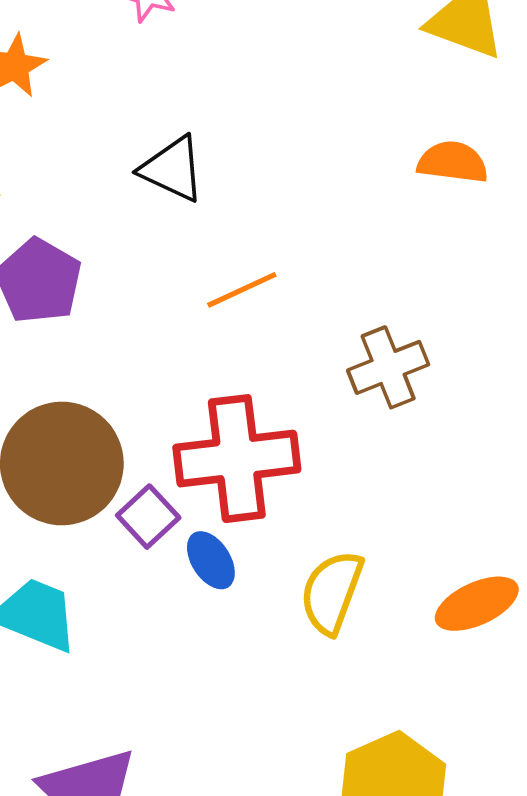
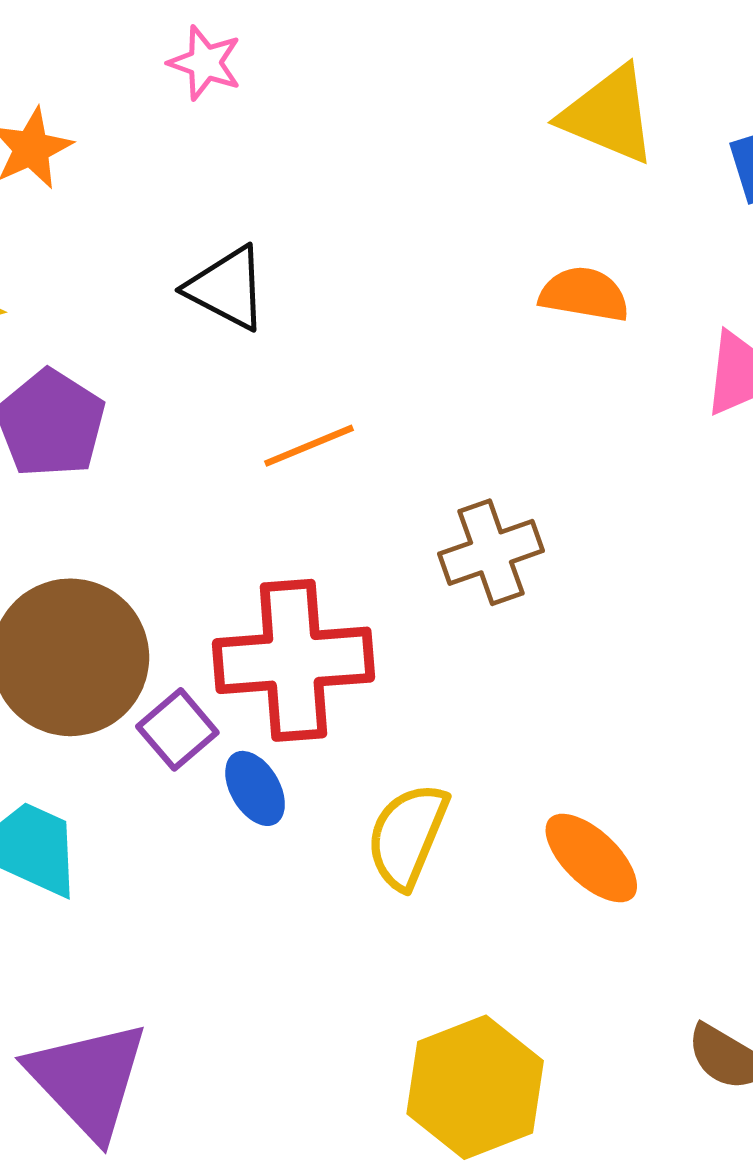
orange ellipse: (477, 604) -> (591, 858), turned 66

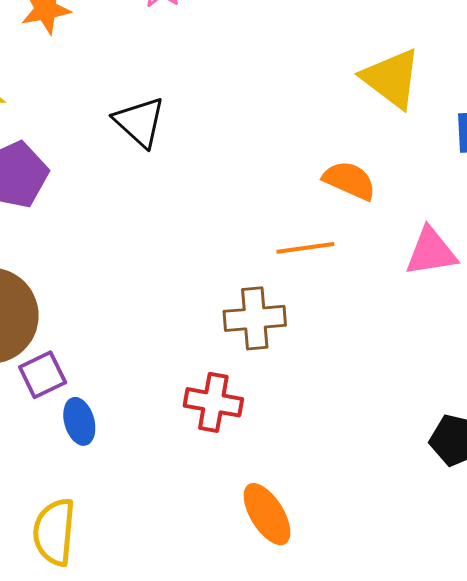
orange line: (309, 446) -> (305, 248), moved
red cross: (293, 660) -> (213, 402), moved, size x0.6
yellow semicircle: (407, 836) -> (54, 532), moved, turned -32

